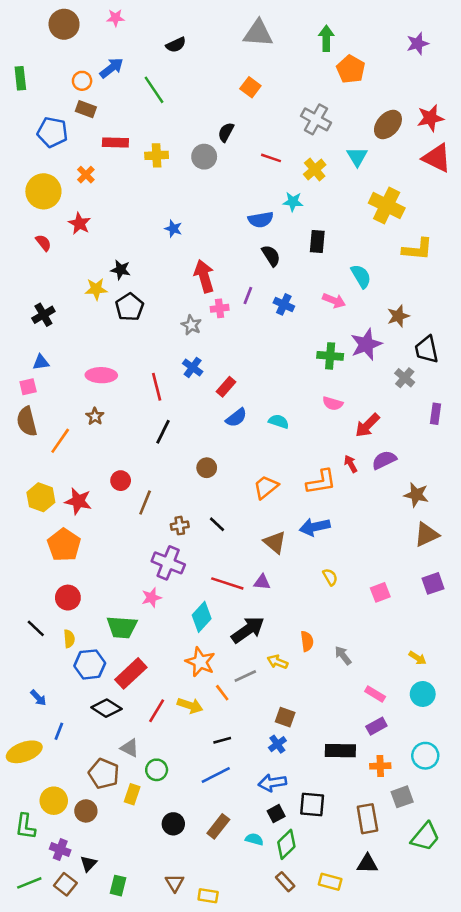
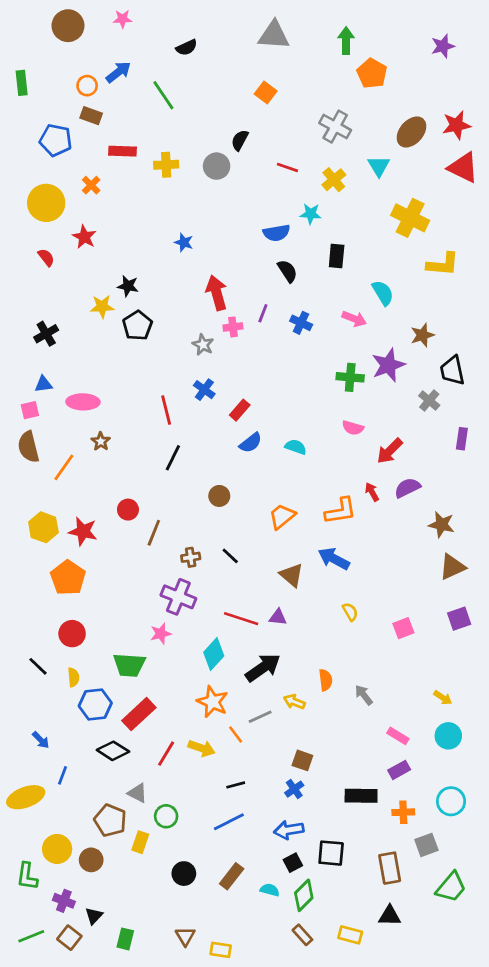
pink ellipse: (101, 375) -> (83, 402), moved
blue arrow: (315, 527) -> (334, 559), turned 40

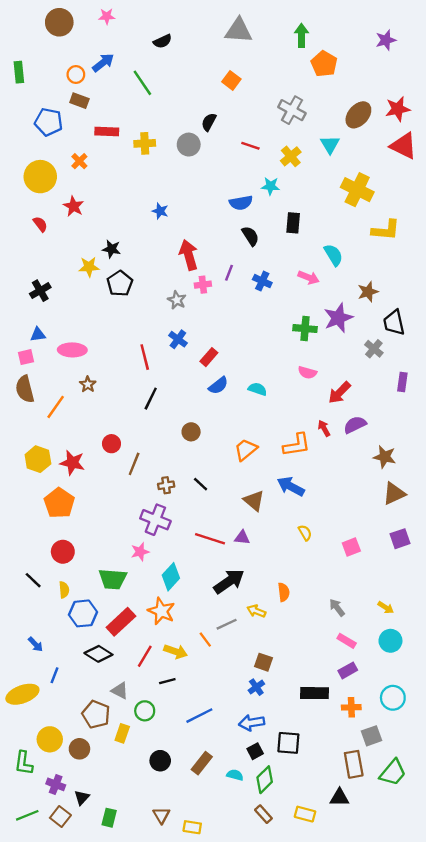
cyan diamond: (214, 654) -> (171, 577), moved
gray arrow: (364, 695) -> (337, 608), moved
orange star: (212, 702) -> (161, 611), moved
black line: (236, 785) -> (167, 681), moved
brown rectangle: (390, 868) -> (354, 764), moved

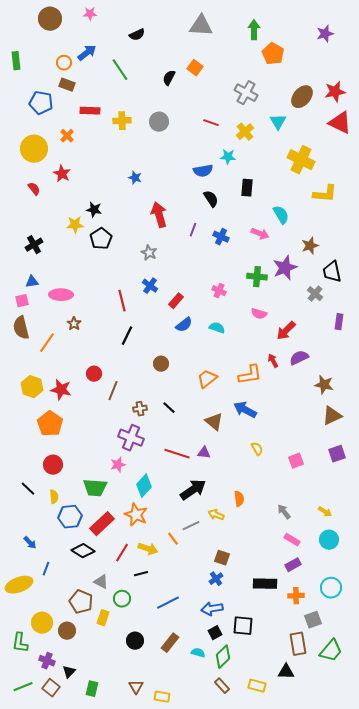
black semicircle: (209, 122) -> (169, 78), moved
pink cross: (203, 285) -> (219, 291), moved, turned 32

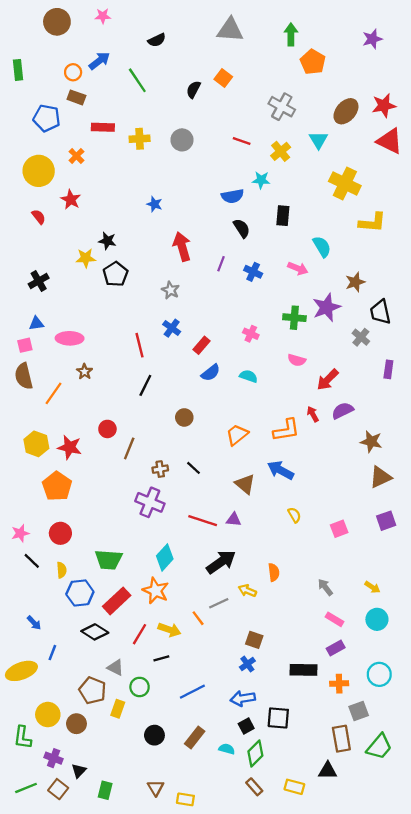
pink star: (118, 465) -> (20, 533), moved

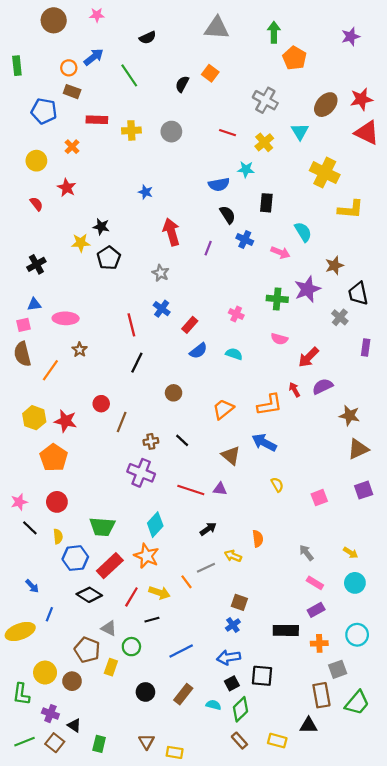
yellow circle: (39, 171) -> (36, 161), size x0.7
blue cross: (253, 272) -> (245, 240), moved
black arrow: (221, 562) -> (208, 529), size x0.6
black triangle: (79, 771) -> (74, 725), turned -40

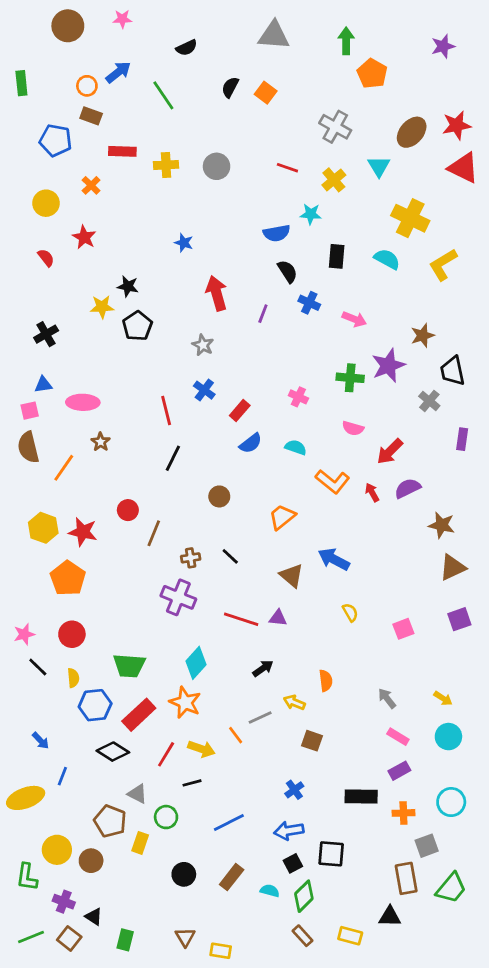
black semicircle: (182, 84) -> (230, 87), moved
yellow L-shape: (351, 209) -> (443, 265), turned 144
cyan semicircle: (303, 232) -> (387, 259), moved, turned -30
orange L-shape: (270, 405) -> (332, 481), moved, turned 48
brown square: (239, 602) -> (312, 741), moved

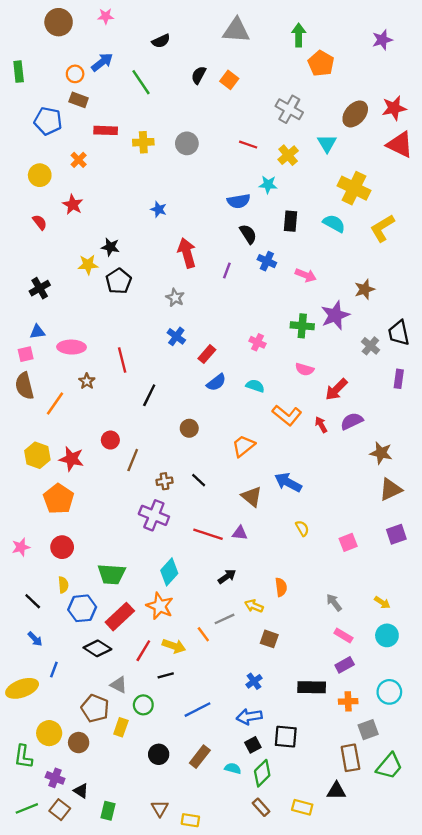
black trapezoid: (453, 371) -> (399, 333), moved
red line: (166, 411) -> (122, 360), moved
black line: (38, 667) -> (33, 601), moved

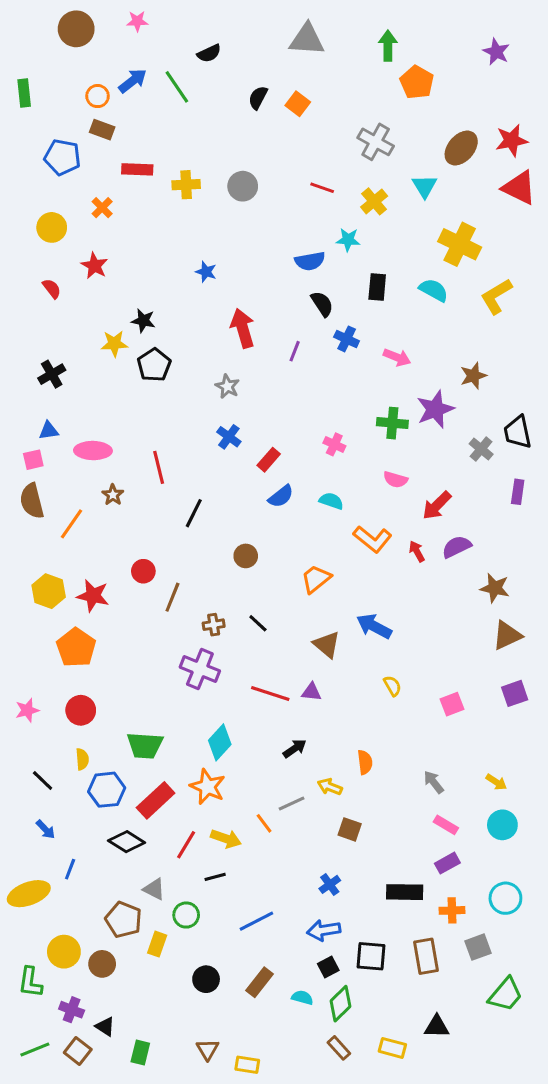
purple star: (382, 40) -> (496, 52), turned -30
green line: (141, 82) -> (177, 87), moved
brown rectangle: (350, 758) -> (426, 956), moved

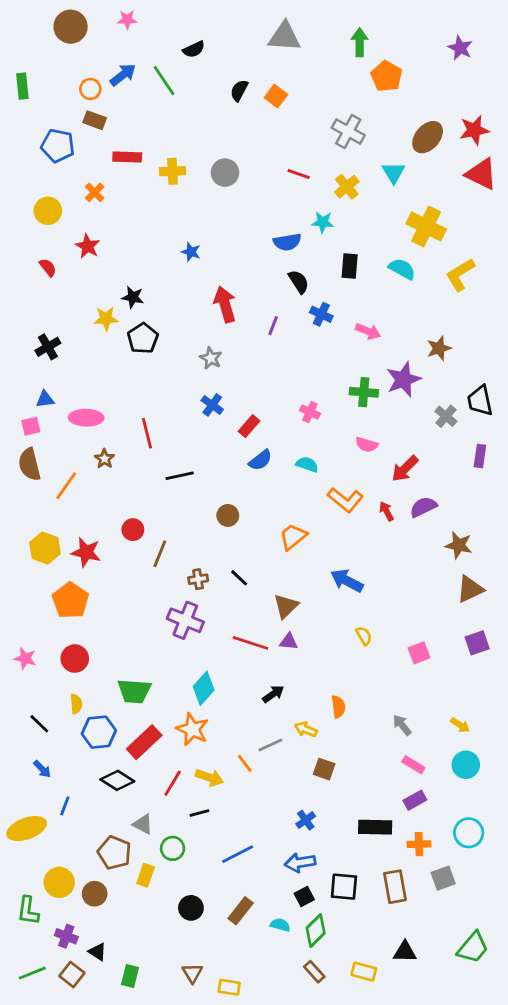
black line: (194, 513) -> (180, 476), turned 52
brown triangle: (327, 645) -> (286, 606), moved, turned 36
pink star: (27, 710) -> (25, 659), turned 30
green trapezoid: (505, 994) -> (473, 948), moved

